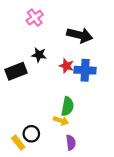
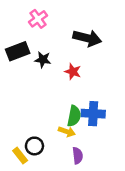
blue cross: (85, 70) -> (93, 114), moved
black rectangle: (16, 71) -> (18, 51), moved

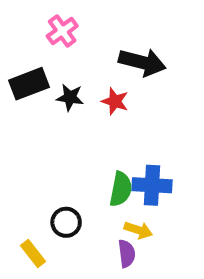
red star: (73, 72) -> (115, 101), moved
yellow arrow: (67, 132) -> (138, 230), moved
black circle: (34, 146) -> (66, 222), moved

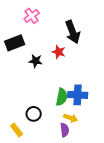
black arrow: (142, 62) -> (73, 32), turned 55
black star: (70, 97) -> (36, 61), moved

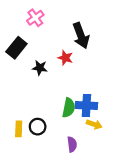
black rectangle: (15, 43) -> (16, 48), turned -30
yellow arrow: (71, 118) -> (94, 124), moved
yellow rectangle: (17, 130) -> (19, 129), moved, turned 40

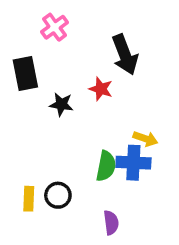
black rectangle: (16, 48) -> (25, 74), turned -50
yellow arrow: (94, 124) -> (145, 139), moved

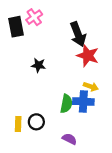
black rectangle: (25, 74) -> (16, 27), moved
red star: (101, 89) -> (88, 56), moved, size x1.5
purple semicircle: (111, 223) -> (69, 139), turned -56

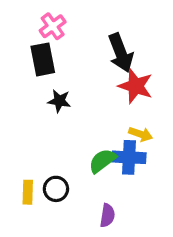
black rectangle: (16, 27) -> (43, 59), moved
green semicircle: (66, 104) -> (102, 161), turned -138
purple semicircle: (69, 139) -> (107, 215), turned 72

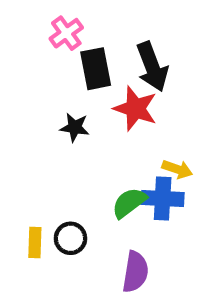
black rectangle: (43, 59) -> (96, 69), moved
red star: (136, 86) -> (135, 109), moved
purple semicircle: (107, 215) -> (135, 272), size x1.4

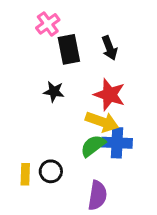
black arrow: (152, 67) -> (109, 48), size x0.7
red star: (135, 109) -> (109, 95), moved
yellow arrow: (177, 169) -> (102, 122), moved, size x1.5

